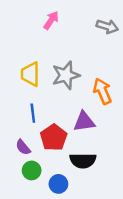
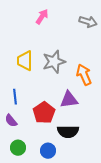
blue line: (33, 113) -> (15, 97), moved
purple semicircle: (23, 147) -> (11, 121), moved
green circle: (32, 170) -> (18, 148), moved

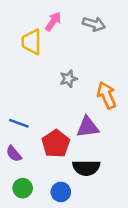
gray arrow: (88, 22) -> (94, 24), moved
yellow trapezoid: (25, 61) -> (32, 42), moved
gray star: (54, 62) -> (68, 79), size x0.6
blue line: (15, 97) -> (19, 123), turned -63

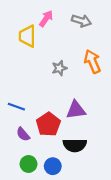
orange arrow: (107, 95) -> (92, 62), moved
purple semicircle: (14, 154) -> (23, 134), moved
green circle: (23, 188) -> (29, 164), moved

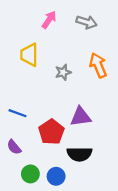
yellow trapezoid: (27, 36) -> (29, 55), moved
purple semicircle: (23, 134) -> (14, 147), moved

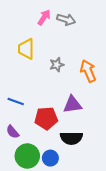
gray arrow: (86, 22) -> (66, 20), moved
orange arrow: (98, 65) -> (88, 71), moved
red pentagon: (51, 132) -> (46, 118), turned 30
green circle: (30, 174) -> (27, 156), size x1.5

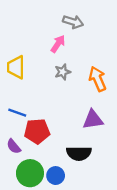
pink arrow: (44, 17) -> (58, 44), moved
yellow trapezoid: (26, 49) -> (16, 67), moved
purple triangle: (72, 105) -> (93, 120), moved
red pentagon: (46, 118) -> (37, 131), moved

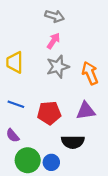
gray arrow: (73, 22) -> (55, 16), moved
gray star: (63, 72) -> (58, 67), size x1.5
red pentagon: (37, 131) -> (49, 113), moved

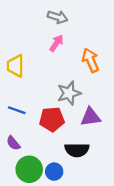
gray star: (58, 67) -> (69, 93), moved
orange arrow: (90, 73) -> (91, 60), moved

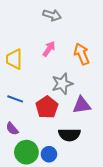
pink arrow: (56, 43) -> (49, 49), moved
red pentagon: (52, 119) -> (47, 107), turned -30

